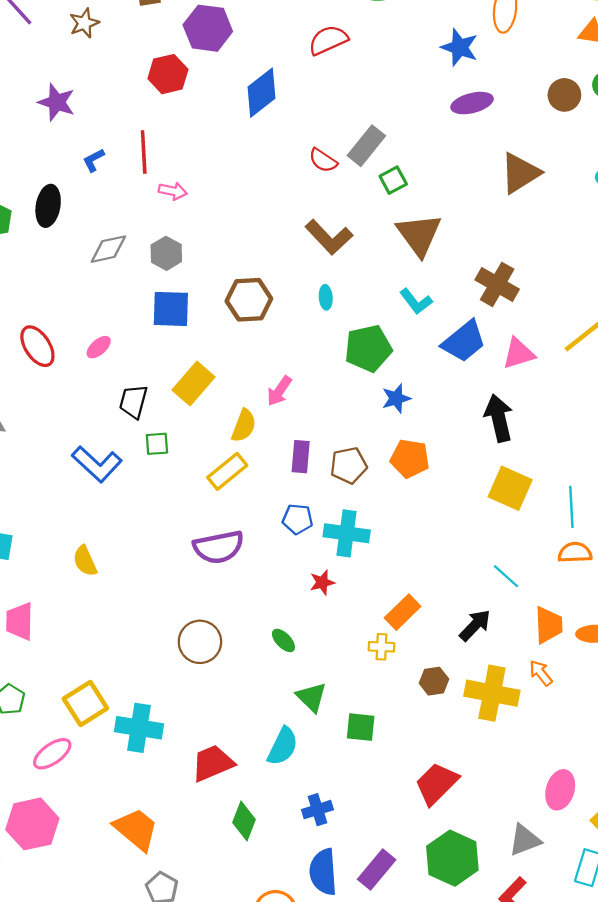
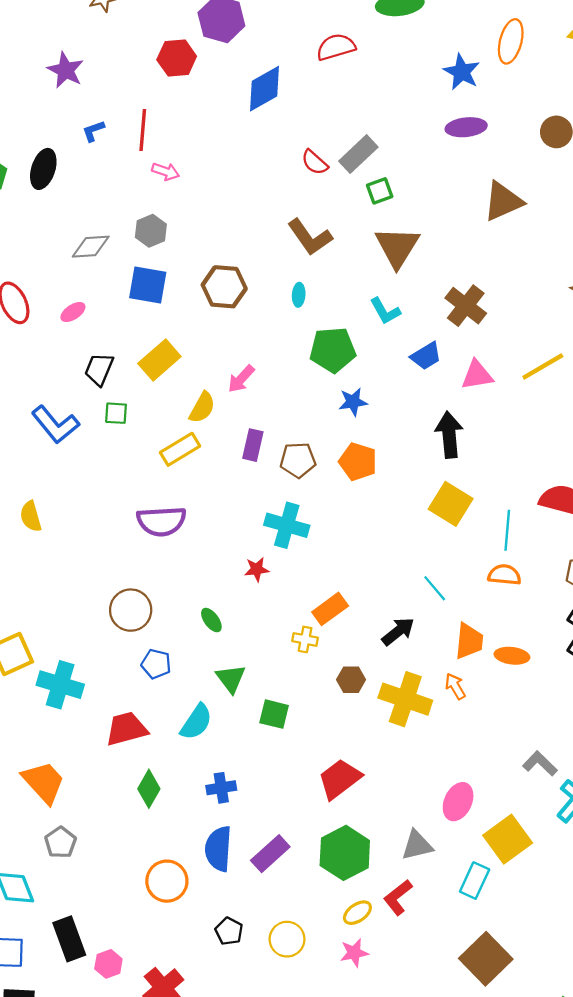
gray diamond: (108, 249) -> (91, 247), moved
blue trapezoid: (464, 341) -> (426, 356), size x0.7
blue pentagon: (298, 519) -> (156, 664), moved

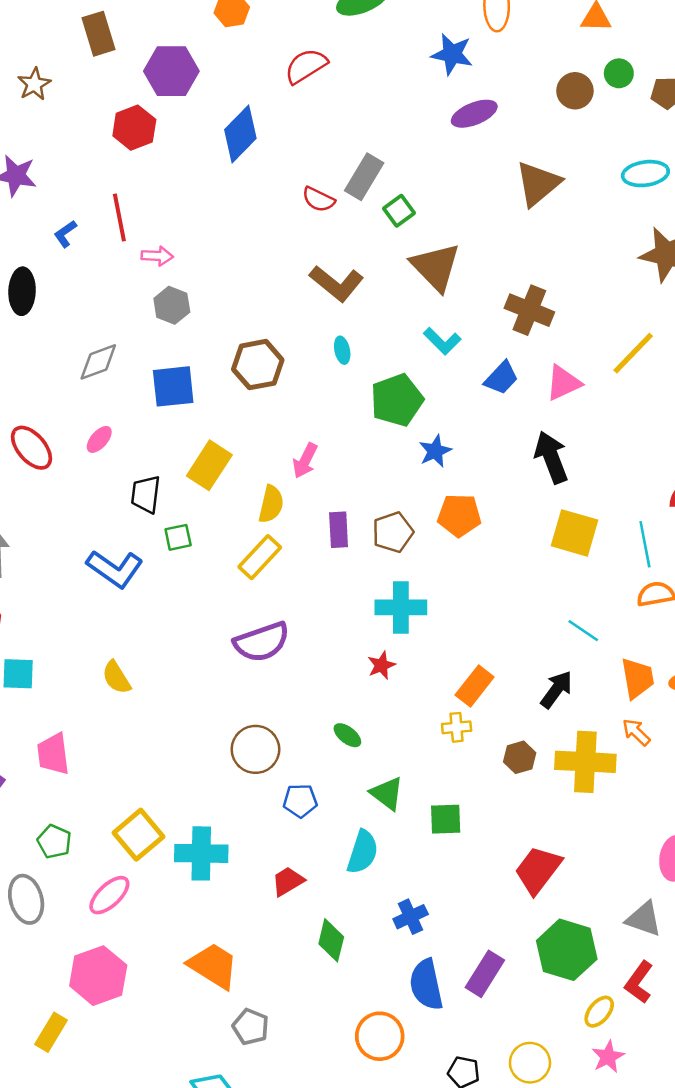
gray hexagon: (151, 231) -> (172, 305), moved
red trapezoid: (126, 729) -> (288, 881), size x0.7
gray triangle: (417, 845) -> (644, 919), turned 48

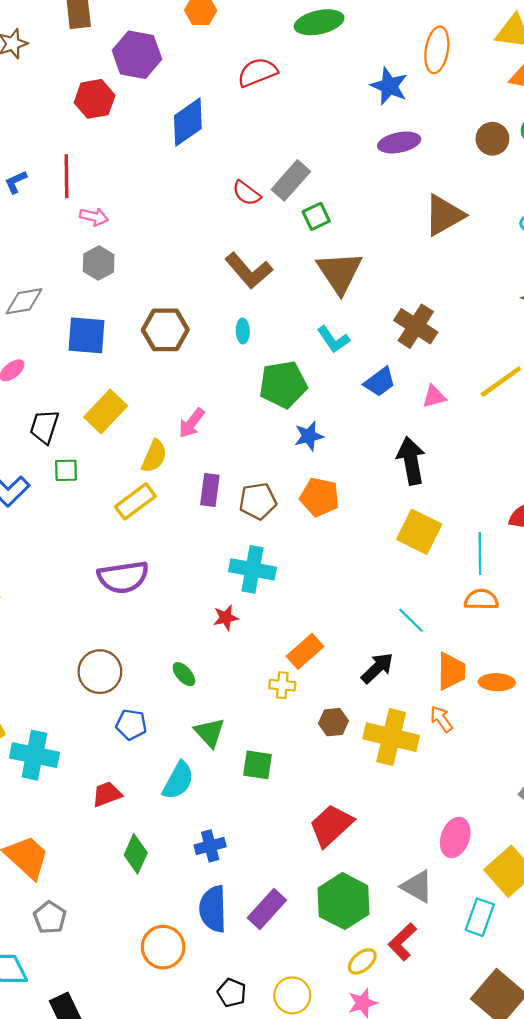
pink triangle: (563, 383) -> (434, 397), size x0.7

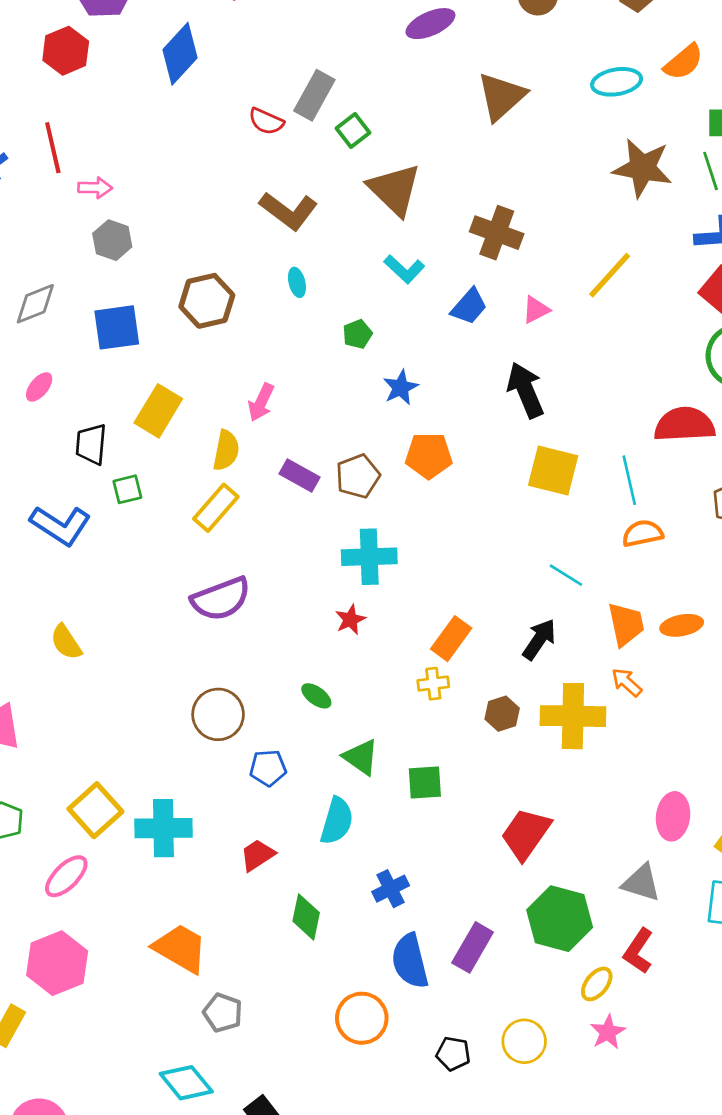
green pentagon: (283, 384) -> (357, 334), size x0.5
purple rectangle: (210, 490) -> (300, 475), turned -56

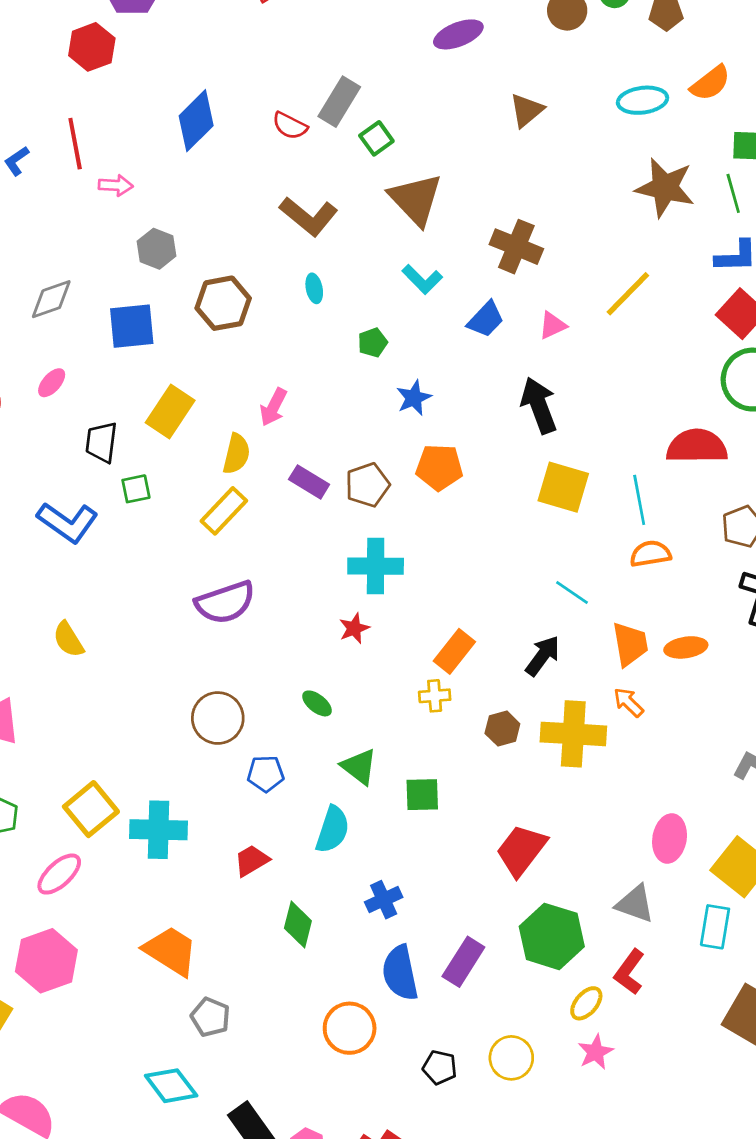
blue diamond: (180, 54) -> (196, 121), moved
brown triangle: (501, 96) -> (527, 110), size x0.7
gray hexagon: (112, 240) -> (156, 249), moved

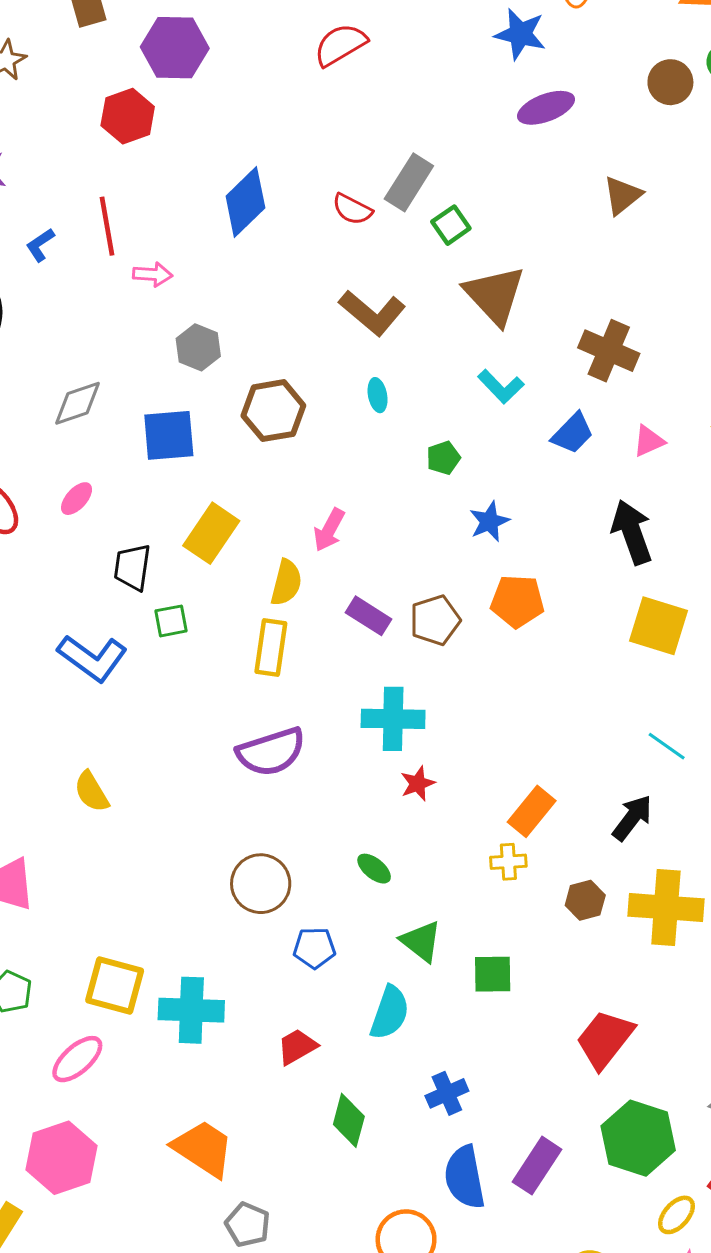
yellow rectangle: (224, 511) -> (271, 647), turned -36
cyan cross: (376, 566) -> (393, 719), moved
yellow square: (91, 809) -> (115, 986), turned -36

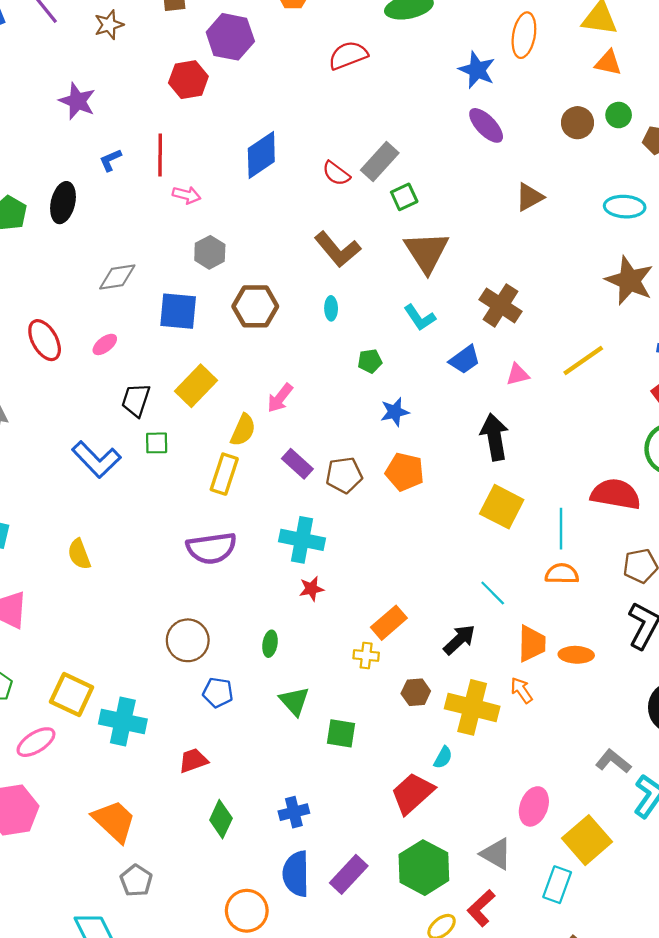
purple ellipse: (546, 108) -> (486, 125), turned 57
green ellipse: (374, 869) -> (270, 644), turned 50
cyan semicircle: (390, 1013) -> (443, 758), moved, size x0.6

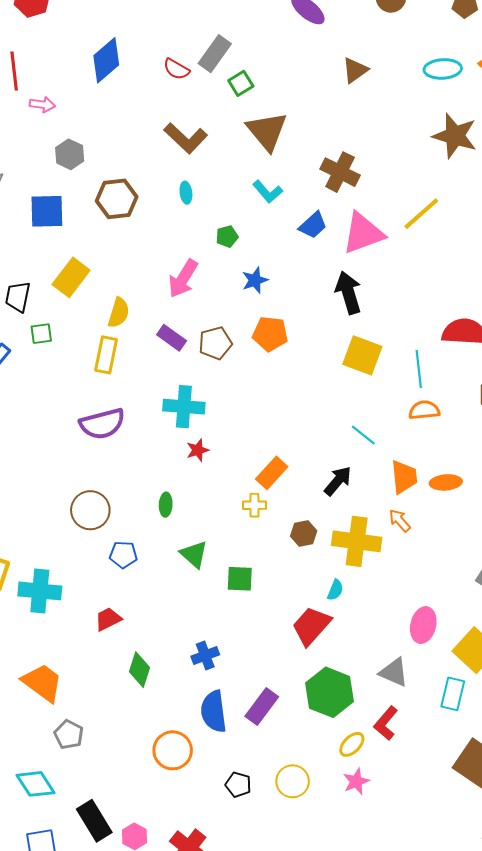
pink triangle: (518, 375) -> (363, 233), size x2.0
pink arrow: (280, 398) -> (183, 279), moved, size x1.4

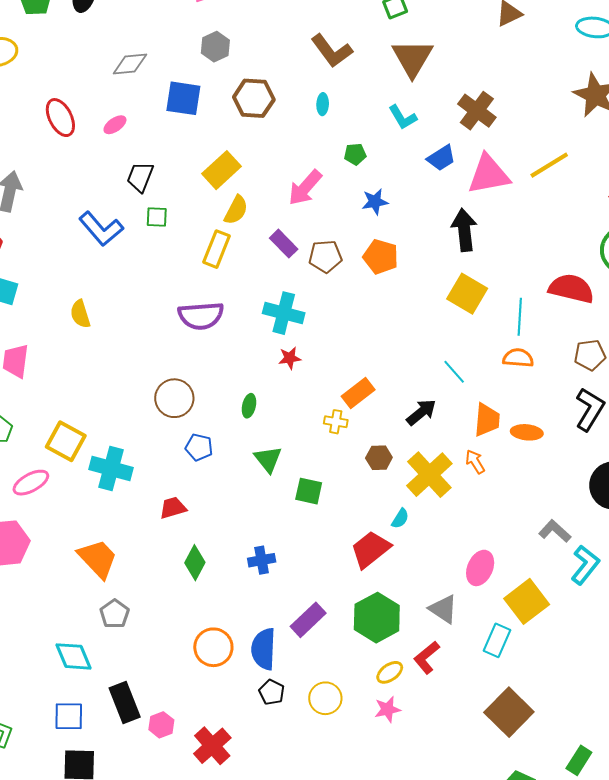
yellow rectangle: (71, 277) -> (221, 170), moved
yellow cross: (357, 541) -> (429, 475), turned 30
blue semicircle: (214, 712) -> (264, 649), moved

